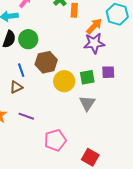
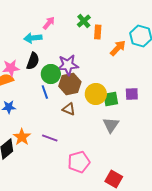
green circle: (28, 39) -> (51, 74), moved
purple star: (94, 43) -> (68, 65), moved
yellow circle: (64, 81) -> (96, 94), moved
brown triangle: (16, 87) -> (69, 109), moved, turned 48

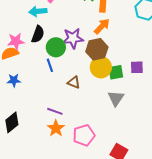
orange arrow: (118, 48) -> (102, 26), moved
brown hexagon: (70, 84) -> (97, 49), moved
orange star: (22, 137) -> (56, 128), moved

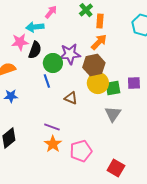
pink star: (16, 41) -> (20, 42), moved

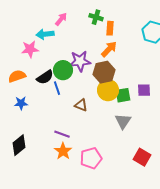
green cross: (86, 10) -> (96, 17), turned -32
black semicircle: (35, 50) -> (45, 77), moved, turned 36
red square: (116, 168) -> (142, 157), moved

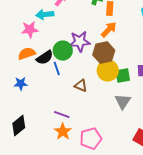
orange semicircle: (17, 76) -> (27, 54), moved

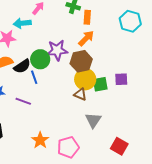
brown triangle: (81, 86) -> (80, 94), moved
gray triangle: (123, 102) -> (93, 120), moved
purple line: (62, 115) -> (23, 101), moved

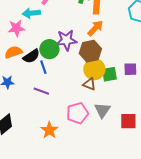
purple line: (23, 101) -> (41, 91), moved
red square: (119, 146) -> (128, 121), moved, turned -30
pink pentagon: (68, 147) -> (77, 113), moved

